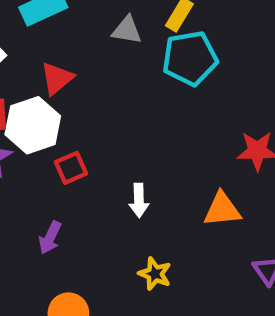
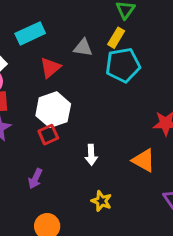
red triangle: (57, 78) -> (50, 68), moved
white hexagon: (33, 125) -> (53, 110), moved
orange triangle: (222, 209) -> (144, 160), turned 35

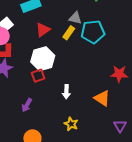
yellow rectangle: (116, 38) -> (69, 33), moved
gray triangle: (83, 48) -> (75, 18), moved

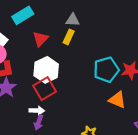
cyan pentagon: (93, 32) -> (106, 70), moved
red square: (38, 76) -> (45, 89), size x1.5
white arrow: (66, 92) -> (37, 111), moved, turned -80

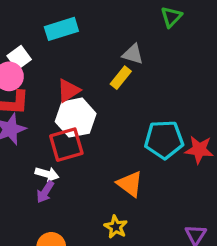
red triangle: (40, 39) -> (68, 91), moved
orange triangle: (117, 100) -> (130, 184), moved

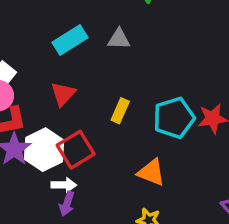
cyan rectangle: (61, 29) -> (70, 40), moved
yellow rectangle: (121, 78) -> (120, 111), moved
white hexagon: (76, 118) -> (44, 150), moved

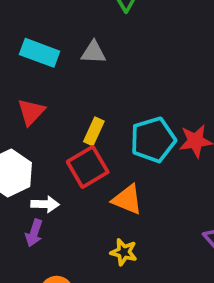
cyan rectangle: (70, 40) -> (40, 53), turned 52
red square: (76, 150) -> (88, 167), moved
white arrow: (64, 185) -> (45, 204), moved

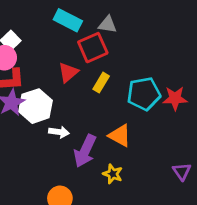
red triangle: (31, 112) -> (68, 72), moved
red square: (88, 167) -> (93, 48), moved
purple arrow: (34, 233) -> (85, 151), moved, size x1.6

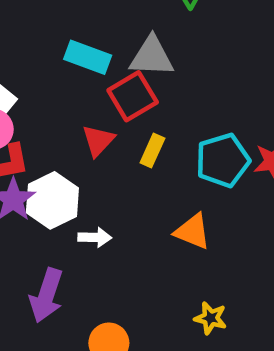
gray triangle: (107, 24) -> (152, 57), size x1.5
purple arrow: (85, 151) -> (46, 295), moved
yellow star: (113, 174) -> (211, 318), moved

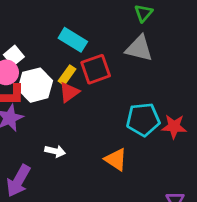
gray triangle: (152, 57) -> (139, 48), moved
yellow rectangle: (152, 150) -> (67, 75), moved
white hexagon: (52, 200) -> (35, 85), moved

